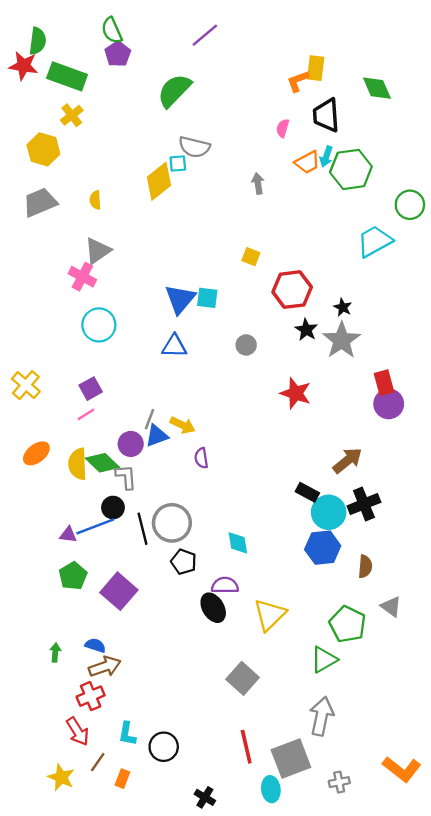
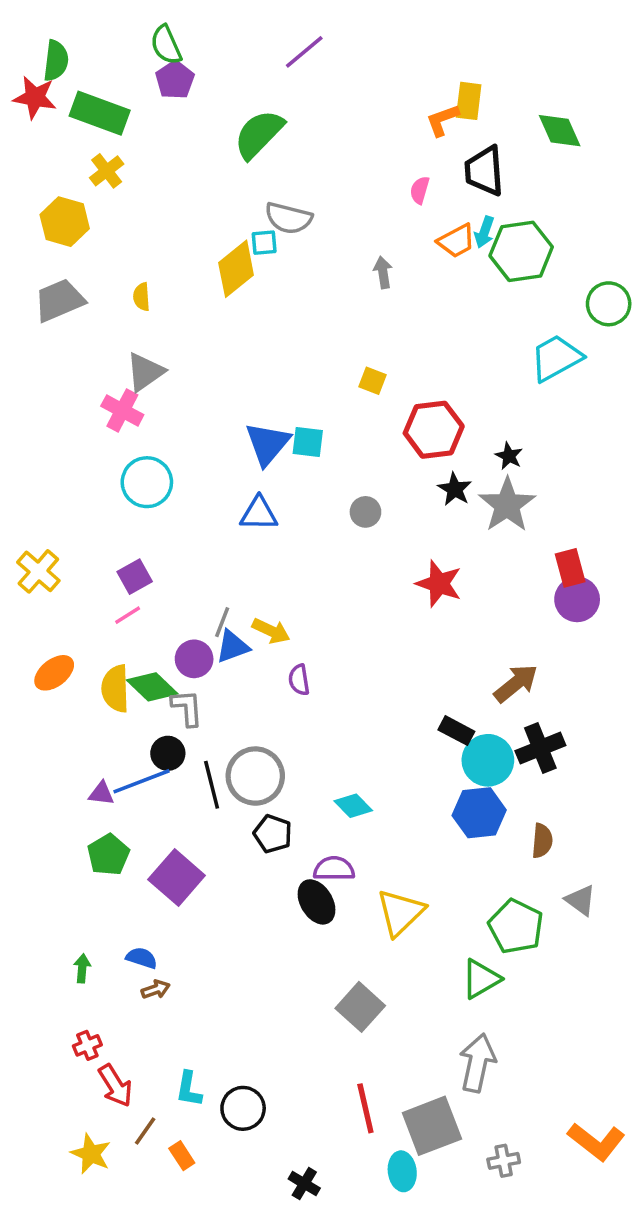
cyan diamond: (238, 543) -> (353, 806), turned -35
brown arrow: (105, 667) -> (156, 989), size x0.6
red cross: (91, 696) -> (87, 1045), moved, size x0.7
orange rectangle: (122, 779) -> (182, 1156), turned -54

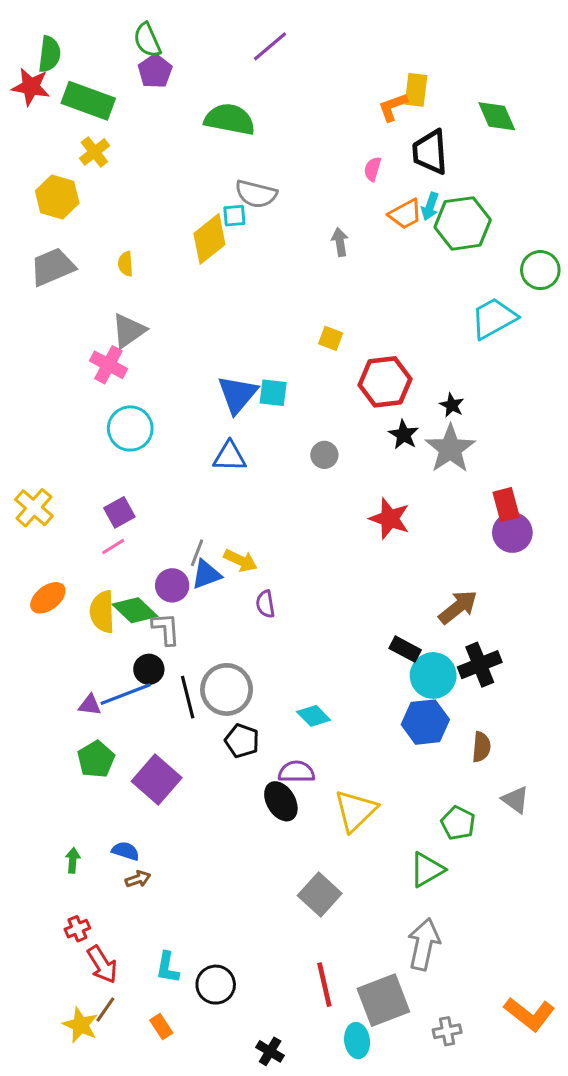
green semicircle: (259, 134) -> (230, 119), turned 57
green pentagon: (516, 926) -> (458, 823), size x0.7
brown line: (145, 1131) -> (105, 1009), moved

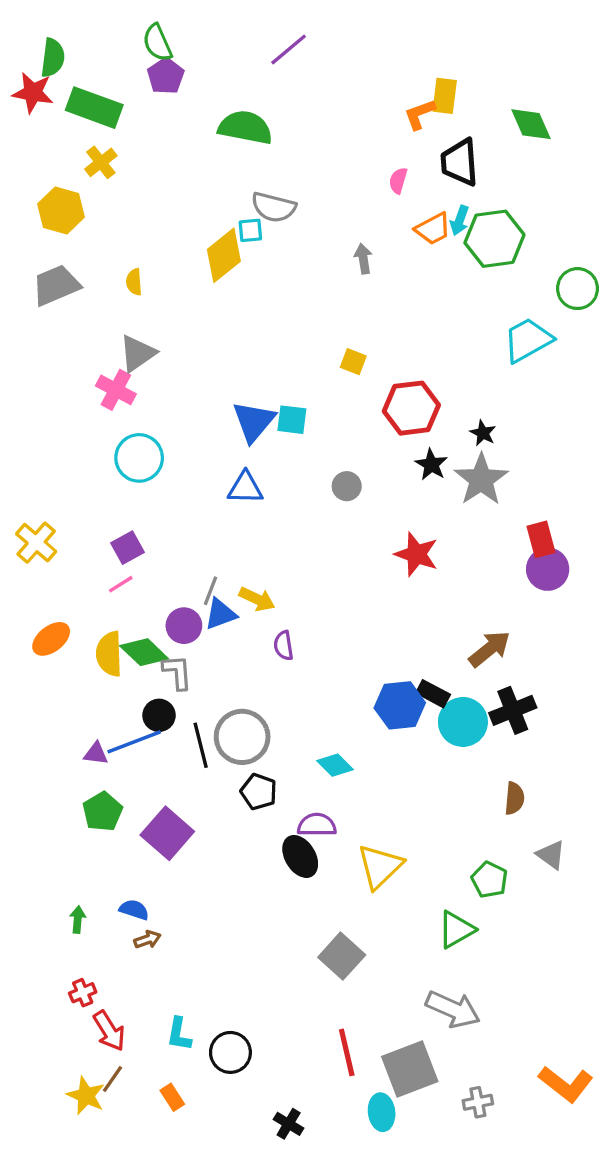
blue hexagon: (425, 722) -> (400, 705), moved
gray arrow: (424, 944) -> (453, 1009), turned 102

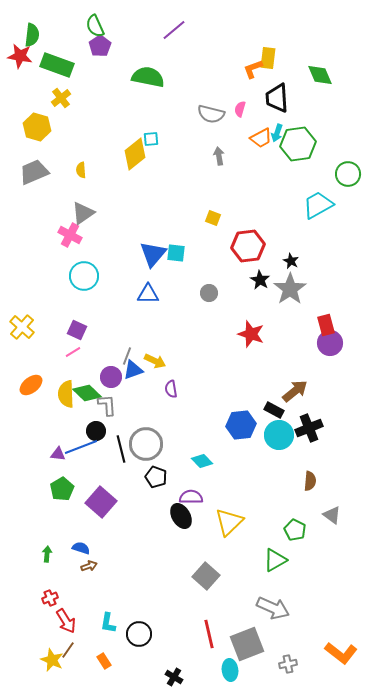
gray semicircle: (274, 207) -> (211, 114), moved
purple square: (127, 548) -> (77, 330), turned -36
black rectangle: (433, 694) -> (274, 410), moved

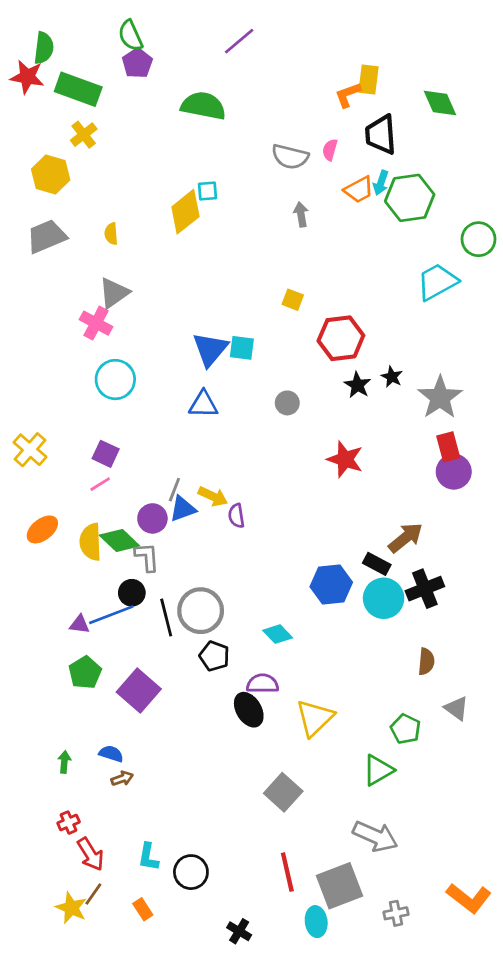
black star: (291, 261) -> (392, 377), moved
gray star: (290, 289) -> (440, 397), moved
purple semicircle: (171, 389) -> (236, 516), moved

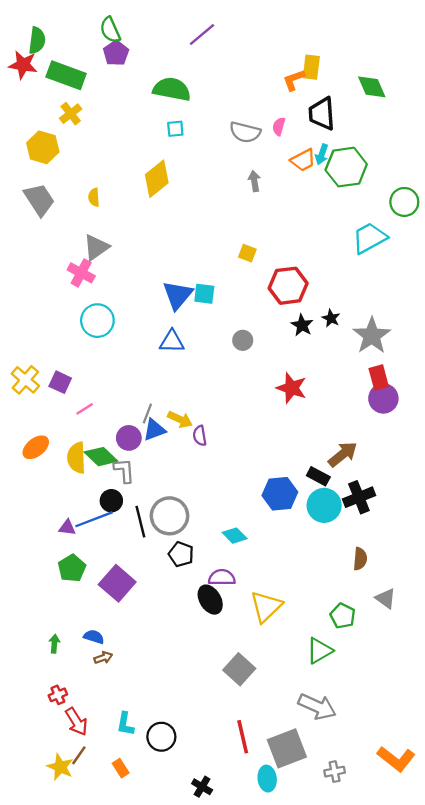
cyan square: (207, 191) -> (175, 129), moved
gray trapezoid: (47, 236) -> (39, 200), turned 80
purple square: (106, 454) -> (60, 382), moved

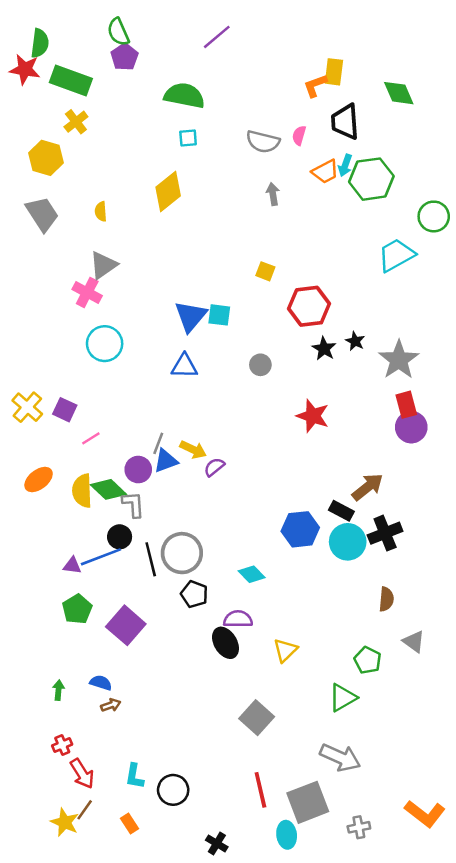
purple semicircle: (200, 436) -> (214, 467), turned 60
yellow triangle: (266, 607) -> (285, 650), size x0.7

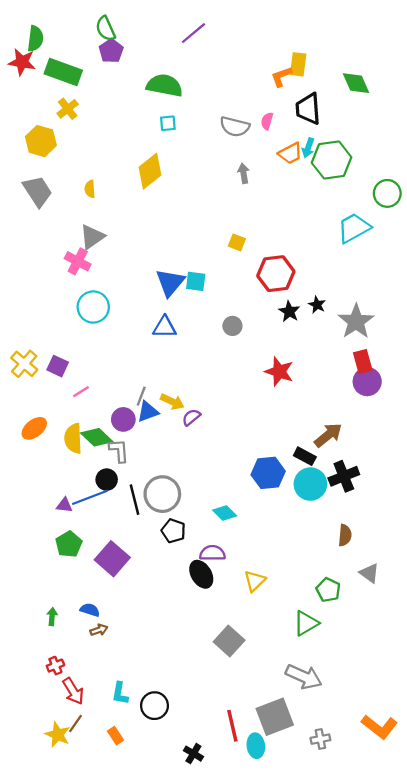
red line: (260, 790) -> (232, 726), moved

